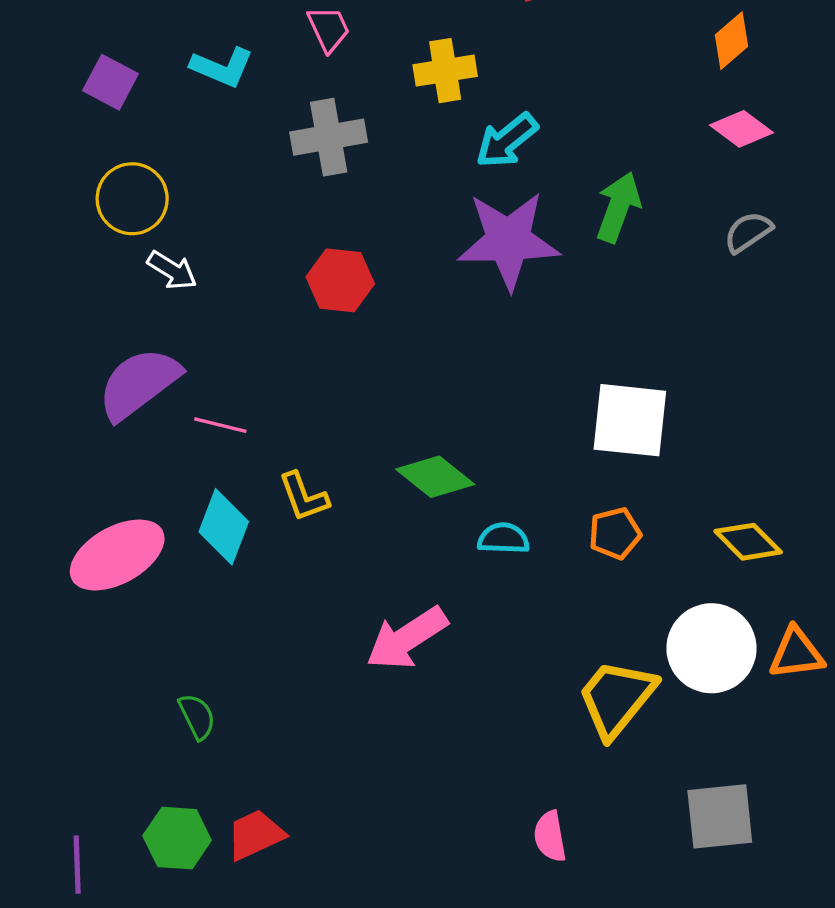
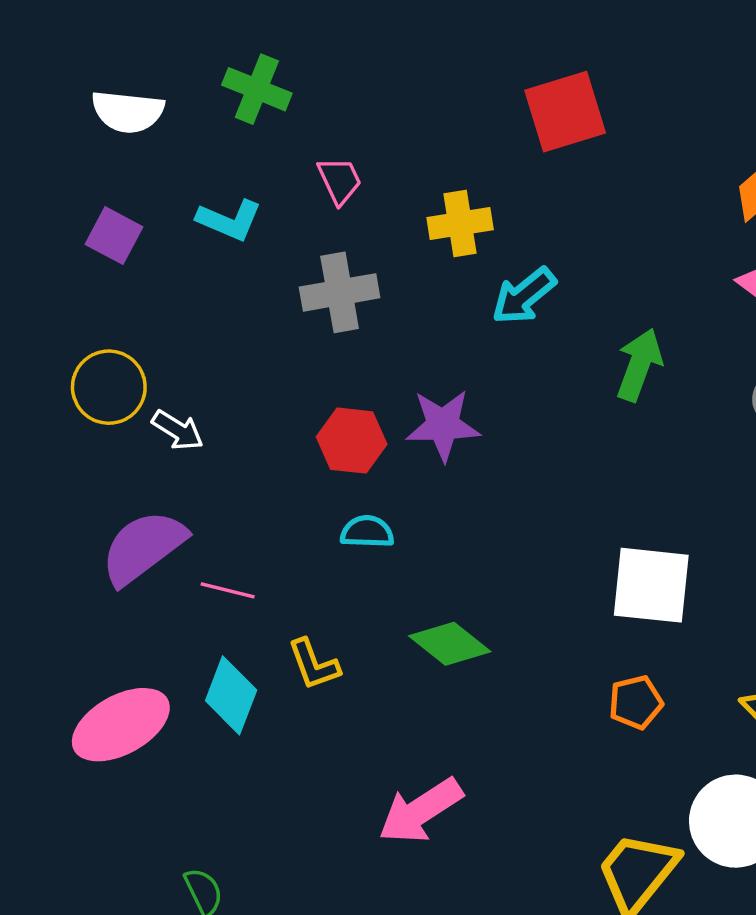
yellow circle: (132, 199) -> (109, 387), moved
purple star: (508, 240) -> (443, 425), moved, size x0.7
cyan semicircle: (503, 538) -> (367, 532), moved

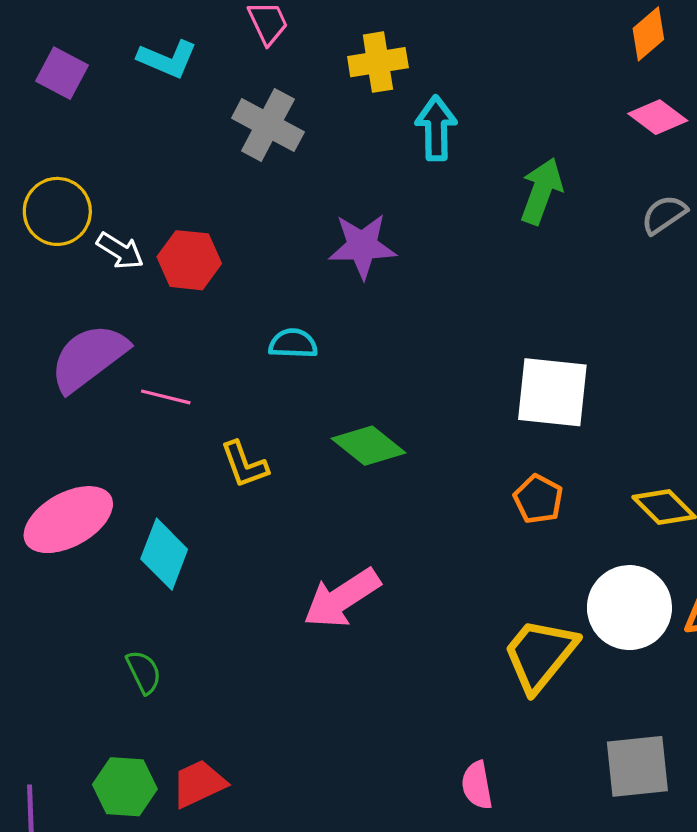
gray cross: (340, 292) -> (268, 125), turned 38
cyan arrow: (524, 296) -> (436, 128), turned 128
red hexagon: (352, 441) -> (189, 260), moved
cyan diamond: (231, 695) -> (164, 554), moved
orange pentagon: (636, 702) -> (538, 499), turned -30

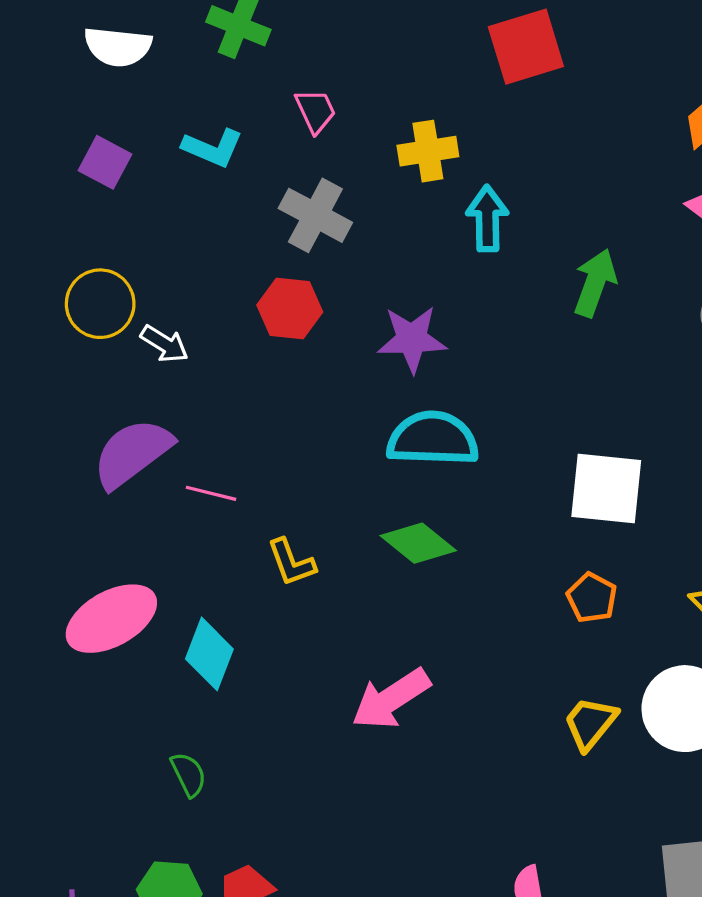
red hexagon: (189, 260) -> (290, 309), moved
cyan semicircle: (293, 343) -> (433, 439), moved, size x1.8
yellow trapezoid: (540, 655) -> (590, 723), moved, size x0.7

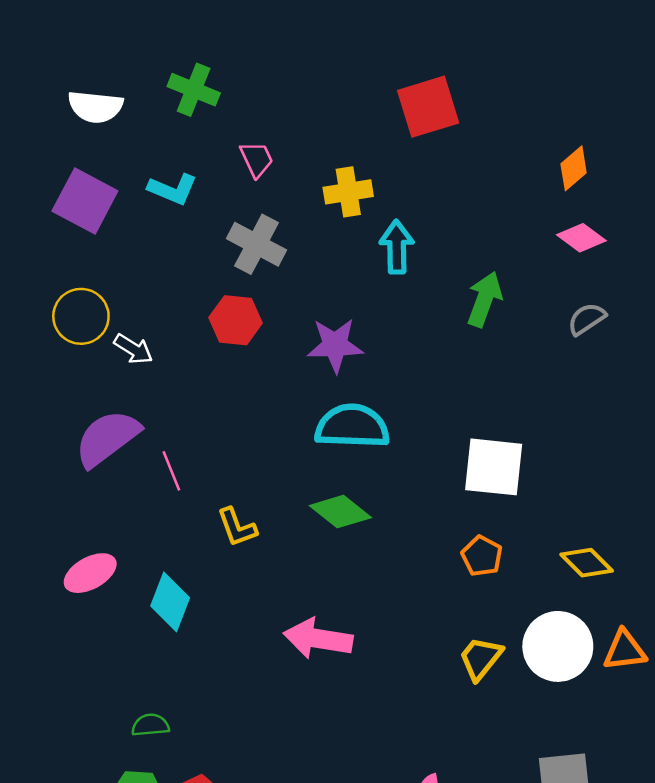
purple square: (105, 162) -> (85, 201), size x1.5
pink line: (211, 493) -> (171, 471), turned 54
pink ellipse: (111, 619) -> (90, 573), size x0.7
pink arrow: (391, 699) -> (318, 639), turned 42
green semicircle: (189, 774) -> (150, 725), moved, turned -69

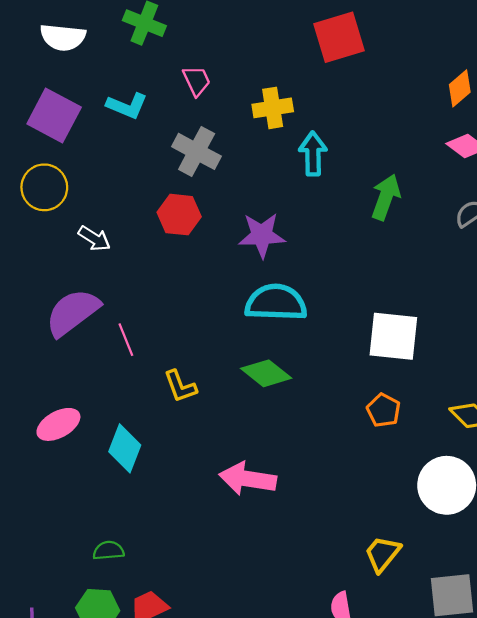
yellow circle: (81, 316) -> (44, 187), moved
yellow trapezoid: (481, 658) -> (383, 554), moved

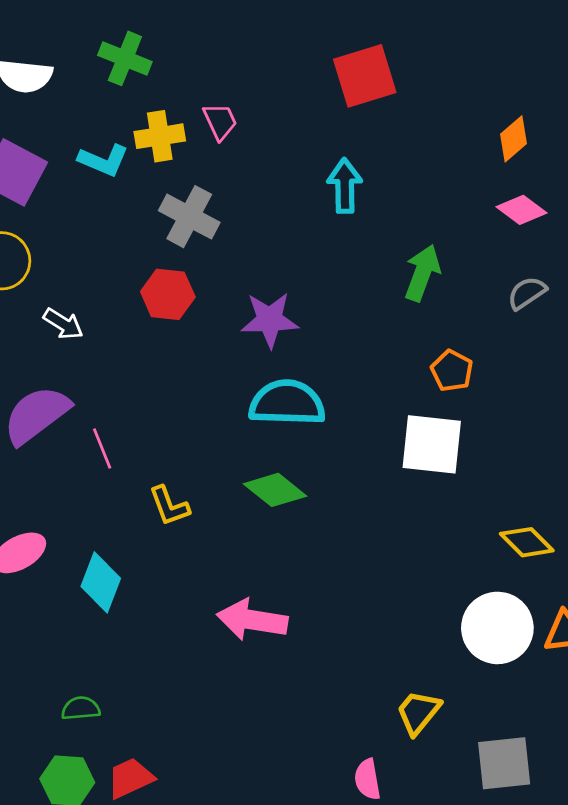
pink trapezoid: (197, 81) -> (220, 121), moved
yellow cross: (273, 108) -> (160, 136), moved
cyan arrow: (313, 154) -> (345, 186), moved
orange pentagon: (384, 410) -> (452, 371), moved

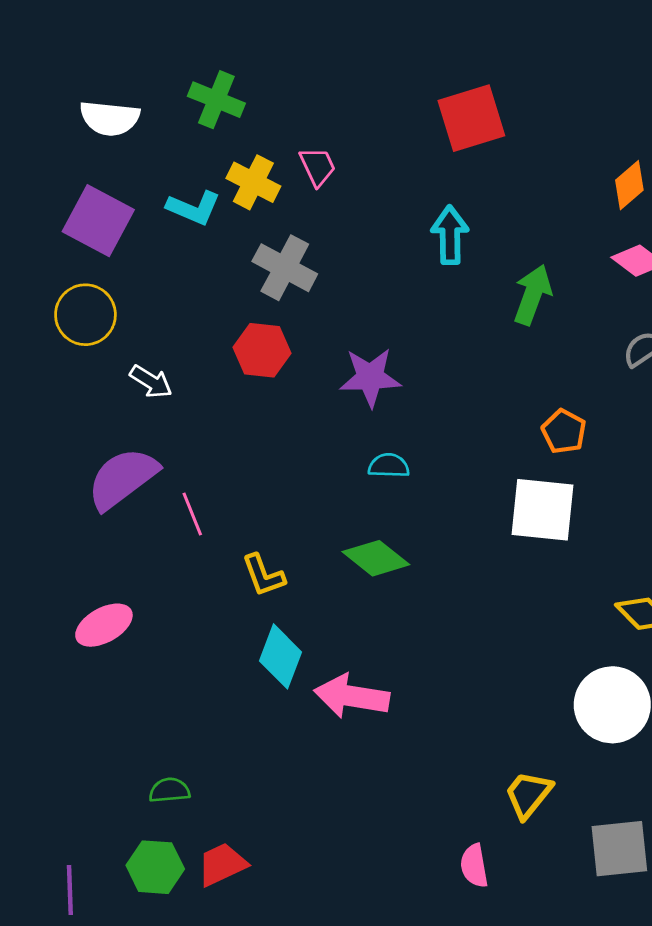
yellow cross: (160, 136) -> (253, 182), turned 36
green arrow: (422, 273) -> (533, 295), moved
cyan semicircle: (287, 403) -> (389, 466), size x0.5
cyan diamond: (101, 582) -> (281, 656), moved

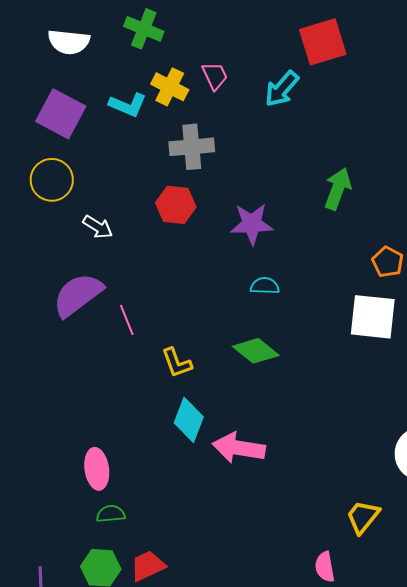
cyan arrow: (450, 235) -> (282, 89), moved, turned -138
gray cross: (285, 268) -> (192, 147), turned -33
green arrow: (533, 295) -> (338, 189), moved
pink ellipse: (104, 625) -> (97, 469), moved, turned -69

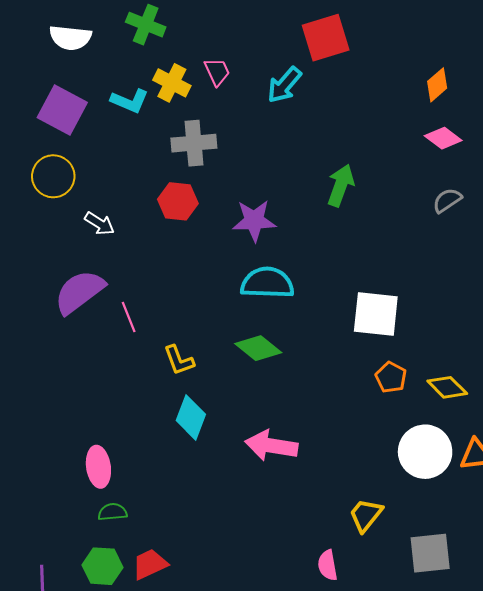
orange pentagon: (388, 262) -> (391, 377), moved
cyan semicircle: (265, 286) -> (267, 283), size x1.8
pink arrow: (239, 448) -> (271, 446), moved

